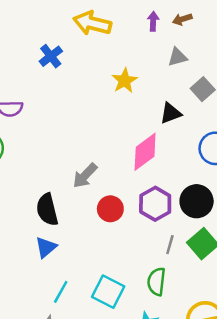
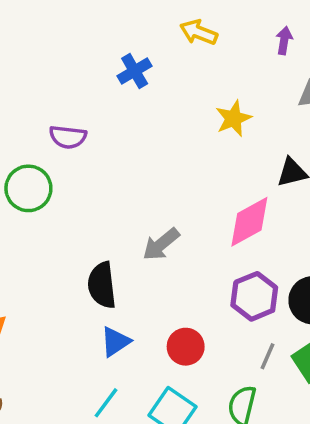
yellow arrow: (92, 23) -> (199, 32), size x0.7
red circle: (110, 209) -> (186, 347), moved
blue triangle: (46, 247) -> (115, 342), moved

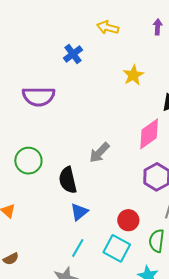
purple semicircle: (68, 137) -> (39, 96), size x1.5
green circle: (28, 188) -> (28, 161), moved
red circle: (186, 347) -> (128, 220), moved

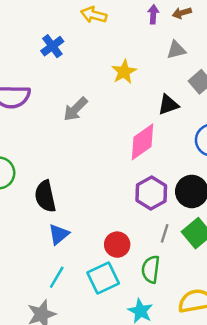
gray arrow: (99, 153) -> (75, 109), moved
cyan square: (117, 248) -> (103, 278), turned 36

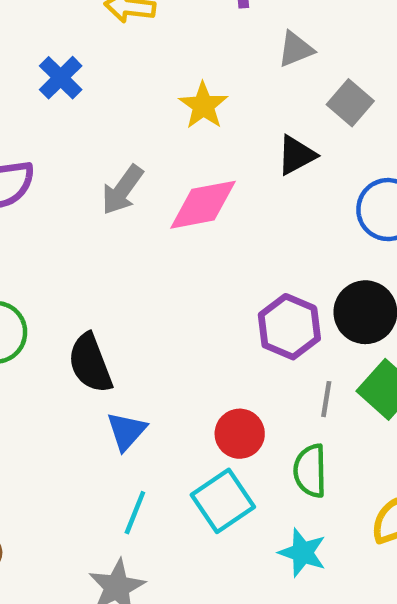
pink diamond: (142, 142) -> (203, 205), moved, turned 33

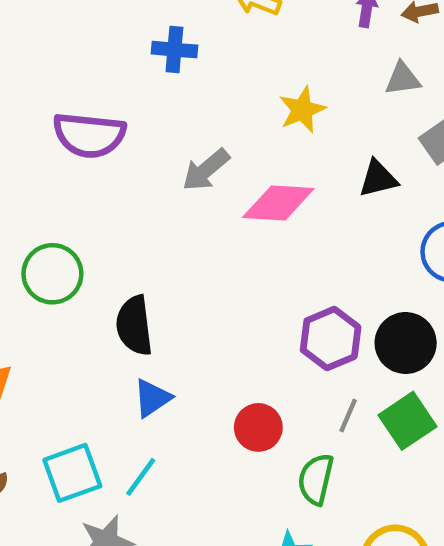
blue cross: (61, 78) -> (174, 50), turned 36
cyan square: (223, 501) -> (72, 473), moved

